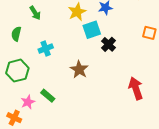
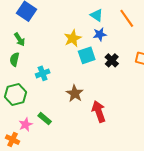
green arrow: (35, 13) -> (20, 39), moved
black cross: (109, 44) -> (112, 60), moved
red arrow: (136, 88) -> (99, 112), moved

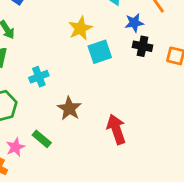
blue star: (100, 34) -> (134, 23), moved
black cross: (112, 60) -> (143, 46), moved, turned -32
brown star: (75, 93) -> (69, 108), moved

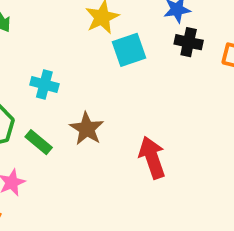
cyan cross: (39, 77) -> (44, 84), turned 36
green rectangle: (42, 139) -> (39, 142), moved

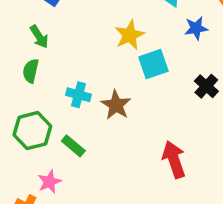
black cross: (189, 42) -> (206, 86), moved, turned 30
brown star: (87, 129) -> (116, 105), moved

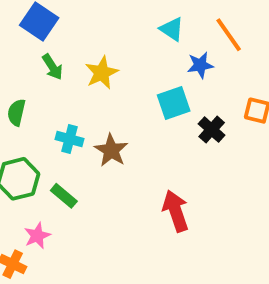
yellow star: (130, 35) -> (102, 73), moved
green arrow: (39, 37) -> (52, 67), moved
cyan square: (153, 64) -> (174, 103), moved

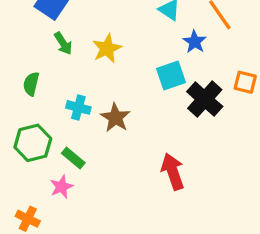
blue star: (200, 65) -> (195, 42), turned -30
black cross: (212, 130) -> (205, 99), size x1.5
pink star: (37, 236) -> (61, 187), moved

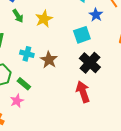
black cross: (205, 99) -> (90, 63), moved

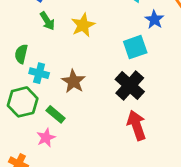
cyan cross: (27, 54) -> (39, 73), moved
brown star: (49, 60) -> (73, 81), moved
black cross: (90, 63) -> (130, 85), moved

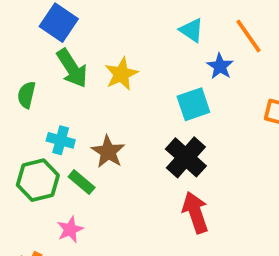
green arrow: (47, 21) -> (72, 68), size x1.5
green semicircle: (21, 54) -> (26, 95), moved
green rectangle: (56, 114) -> (82, 182), moved

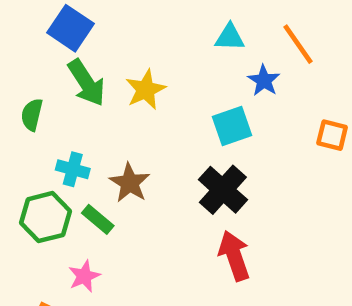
cyan triangle: (192, 30) -> (230, 37), turned -32

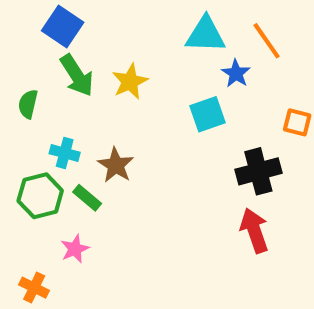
cyan triangle: (230, 37) -> (205, 35), size x1.5
black cross: (223, 190) -> (258, 171), moved, turned 33
red arrow: (234, 256) -> (254, 230), moved

